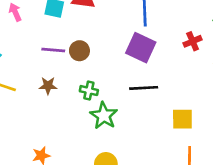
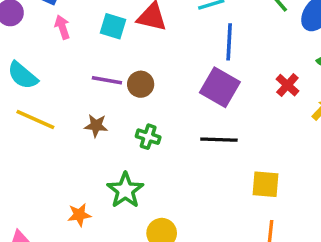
red cross: (193, 41) -> (287, 85), turned -30
green star: (104, 116) -> (125, 190), moved

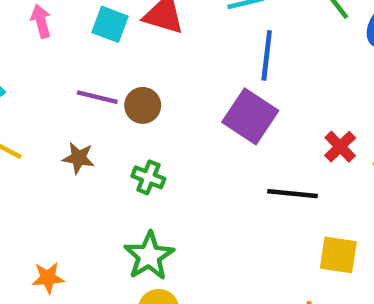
red cross: (287, 85) -> (340, 147), moved
black line: (219, 140) -> (292, 194), moved
yellow square: (265, 184) -> (338, 255), moved
green star: (125, 190) -> (149, 256), moved

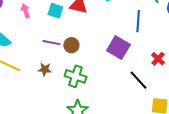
blue line: (267, 55) -> (138, 21), moved
green cross: (148, 177) -> (76, 76), size x1.5
black line: (292, 194) -> (138, 80), turned 45

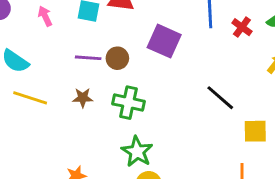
purple square: (118, 48) -> (164, 41), moved
red cross: (158, 59) -> (242, 27), moved

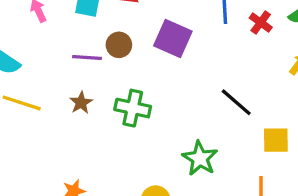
brown circle: (117, 58) -> (119, 45), moved
brown star: (83, 98) -> (81, 103), turned -30
green star: (137, 152) -> (200, 158), moved

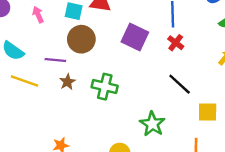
red cross: (261, 23) -> (176, 43), moved
brown circle: (119, 45) -> (81, 39), moved, size x1.5
purple line: (87, 58) -> (55, 60), moved

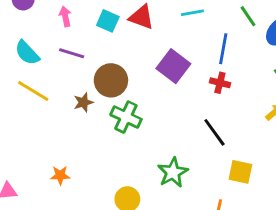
brown circle: (81, 39) -> (111, 80), moved
red cross: (176, 43) -> (220, 83), turned -35
purple line: (55, 60) -> (72, 53), moved

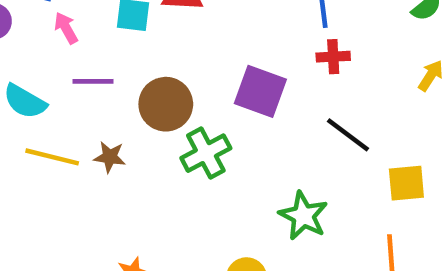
purple square: (173, 66) -> (260, 91), moved
brown star: (83, 102) -> (110, 157), moved, turned -30
green cross: (126, 117) -> (206, 153), turned -36

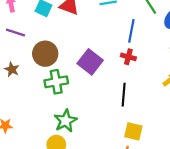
black line: (348, 135) -> (124, 95), turned 40
yellow square: (406, 183) -> (133, 131), moved
green star: (303, 216) -> (66, 121), moved

